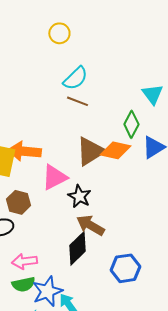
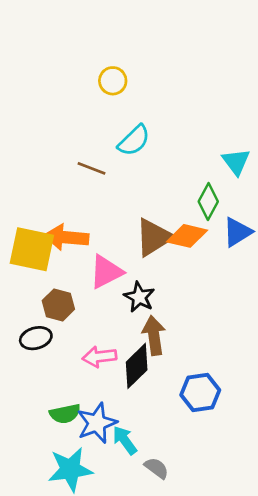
brown line: (77, 101) -> (92, 168), moved
brown arrow: (90, 225) -> (154, 335), turned 52
pink arrow: (24, 261) -> (99, 357), moved

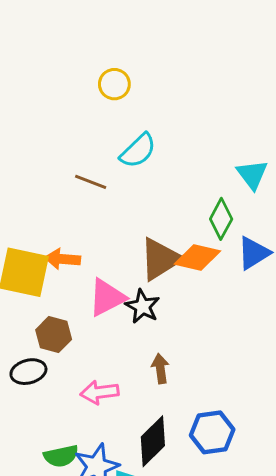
orange arrow: (66, 237) -> (63, 259), size x0.7
black star: (139, 297) -> (143, 306), moved
brown arrow: (154, 335) -> (160, 369), size x0.7
black diamond: (137, 366) -> (153, 441), moved

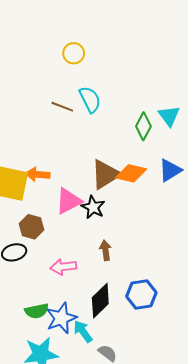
cyan semicircle: (138, 151) -> (90, 99), turned -72
brown line: (91, 182) -> (62, 107), moved
green diamond: (221, 219) -> (143, 126), moved

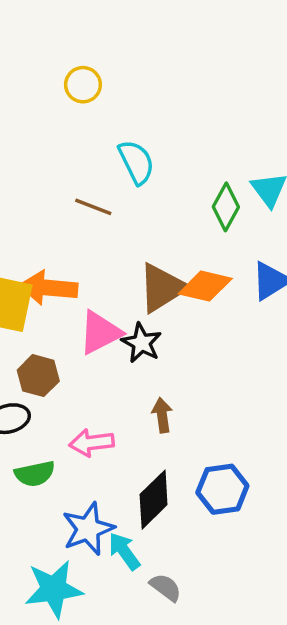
yellow circle: (74, 53) -> (83, 85), moved
brown line: (62, 107) -> (93, 207), moved
orange arrow: (38, 174) -> (49, 288), size x1.4
green semicircle: (37, 311) -> (35, 474), moved

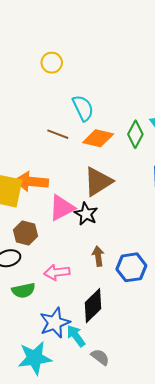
orange diamond: (205, 286) -> (98, 138), moved
blue hexagon: (222, 489) -> (131, 267), moved

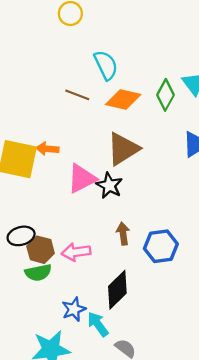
orange arrow: (32, 182) -> (47, 149), size x0.6
brown hexagon: (26, 233) -> (41, 250), moved
blue star: (55, 323) -> (74, 309), size x0.7

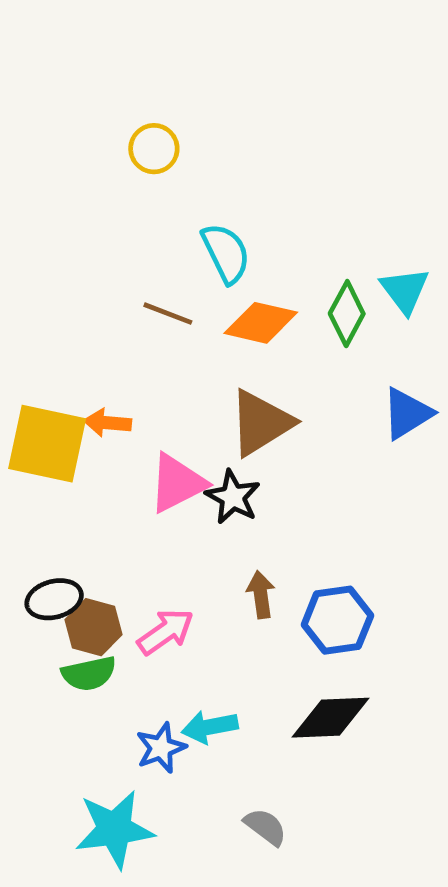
pink arrow: (76, 252) -> (166, 632), turned 152
black diamond: (117, 290) -> (330, 718), moved, turned 42
cyan arrow: (98, 324) -> (210, 727), moved, turned -65

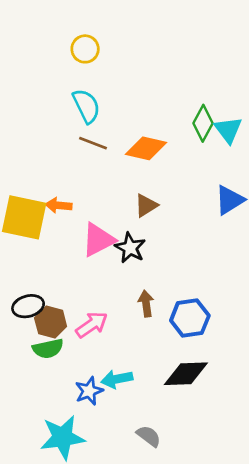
cyan semicircle: (226, 253) -> (86, 106), moved
green diamond: (347, 314) -> (203, 123), moved
brown triangle: (261, 423) -> (146, 205), size x0.6

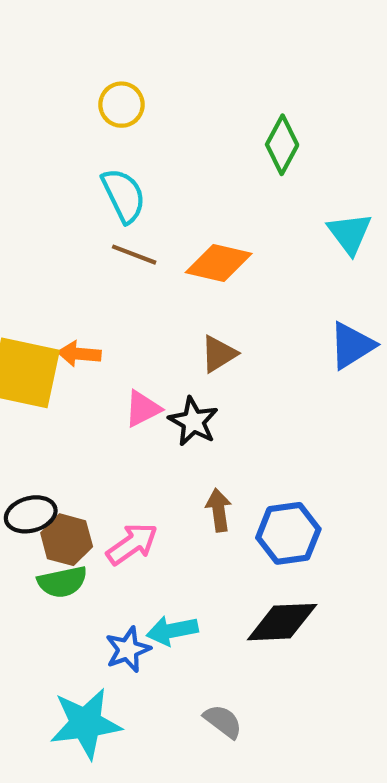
green diamond: (203, 123) -> (282, 145), moved
pink triangle: (98, 240) -> (143, 409), size x0.7

